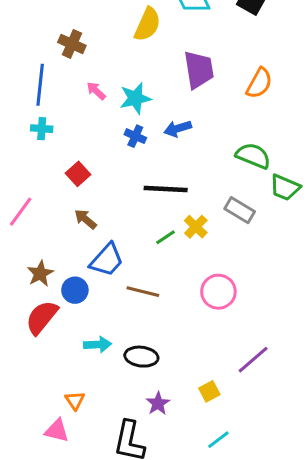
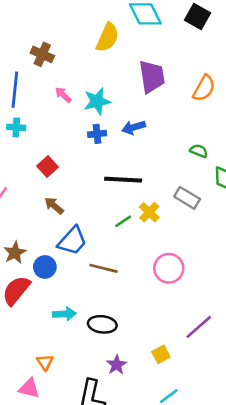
blue cross: (135, 136) -> (97, 134), turned -30
green semicircle: (253, 156) -> (199, 151), size x0.6

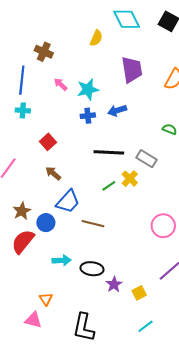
yellow semicircle: (107, 37) -> (96, 38), size x0.7
gray rectangle: (187, 198) -> (147, 159), moved
pink circle: (169, 268) -> (163, 226), moved
purple star: (117, 365) -> (114, 284), moved

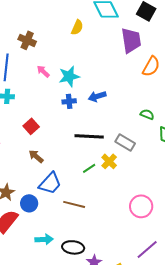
purple trapezoid: (132, 70) -> (131, 40), moved

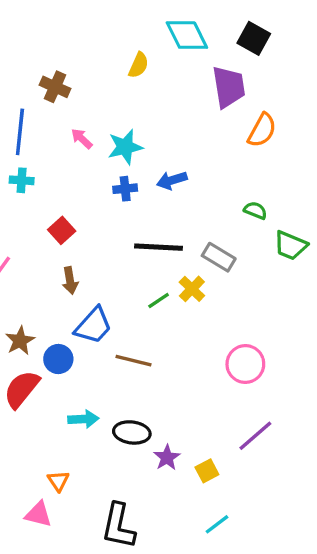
brown arrow: (36, 156) -> (70, 281), turned -140

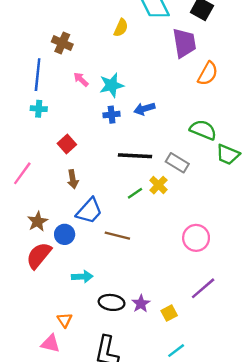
green semicircle: (255, 210) -> (203, 130), size x1.6
black ellipse: (132, 432) -> (112, 302), moved

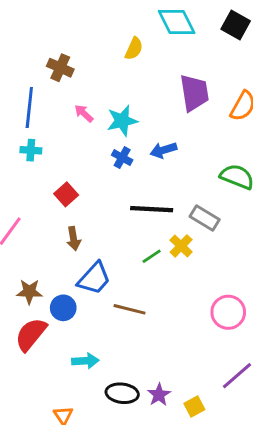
purple trapezoid: (184, 43) -> (194, 93), moved
blue cross: (112, 115) -> (122, 158), turned 35
brown star: (38, 221) -> (29, 292), turned 30

